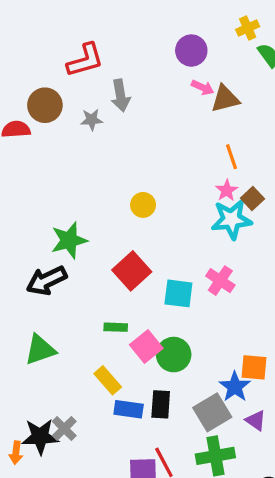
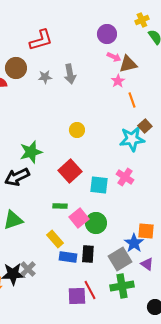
gray arrow: (121, 96) -> (70, 74), moved
pink star: (227, 190) -> (118, 81), moved

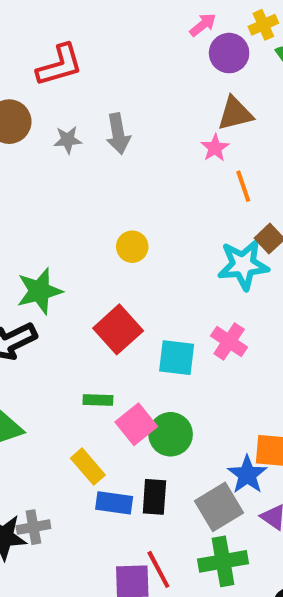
purple circle: (107, 34) -> (229, 53), moved
pink arrow: (114, 57) -> (203, 25), moved, turned -64
gray cross: (28, 269) -> (33, 527), turned 35

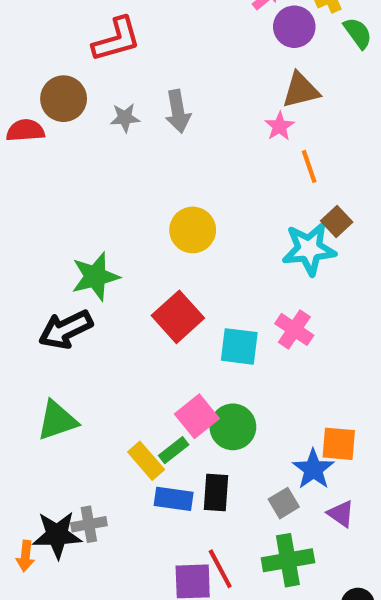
yellow circle: (132, 247) -> (193, 230), size x1.4
green rectangle: (98, 400) -> (174, 450), moved, turned -40
gray square: (219, 507) -> (284, 503), size x0.6

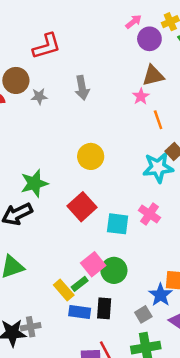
gray star: (125, 118) -> (39, 96), moved

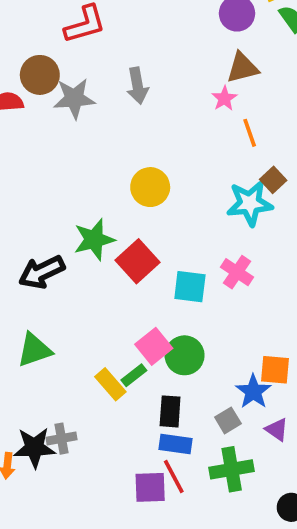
gray star: (39, 96) -> (74, 98), size x1.6
green star: (34, 183) -> (94, 240), moved
blue rectangle: (80, 312) -> (175, 444), moved

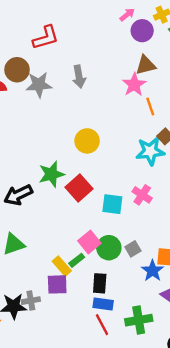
pink star: (224, 98) -> (134, 85), size x1.5
gray square: (228, 420) -> (133, 249), moved
purple square: (150, 487) -> (57, 284), moved

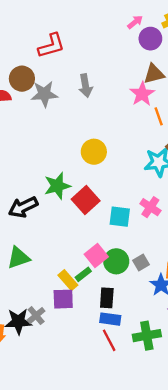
gray cross: (31, 301) -> (36, 316), turned -30

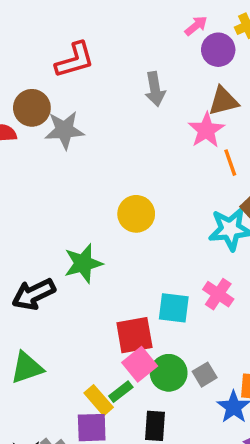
gray arrow: (86, 86) -> (155, 89), moved
red square: (86, 200) -> (134, 335), moved, turned 32

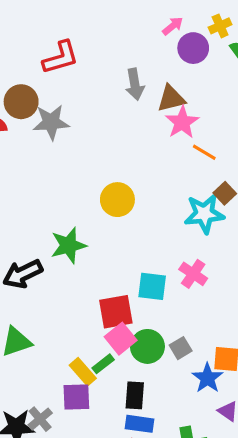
brown triangle: (223, 101) -> (171, 99), moved
orange line: (230, 163) -> (204, 152), turned -40

